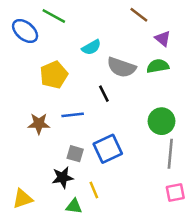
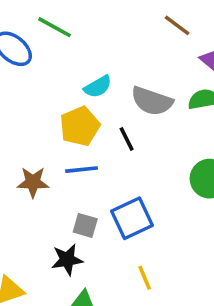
cyan semicircle: (91, 47) -> (98, 87), moved
yellow pentagon: (54, 75) -> (80, 126), moved
yellow line: (94, 190) -> (145, 278), moved

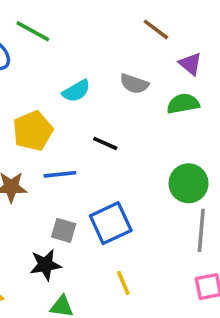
gray semicircle: (152, 101) -> (134, 84), moved, size x0.7
yellow pentagon: (80, 126) -> (33, 131), moved
black line: (127, 139) -> (105, 143), turned -40

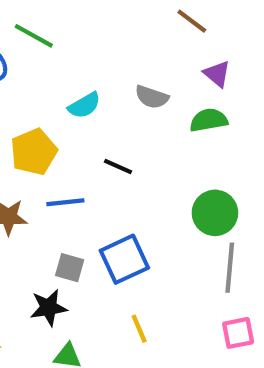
brown line: (156, 29) -> (192, 21), moved

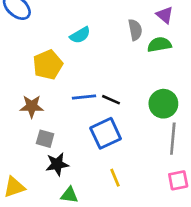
gray semicircle: (152, 97) -> (135, 30), moved, turned -120
black line: (118, 166) -> (111, 100), moved
blue line: (65, 202) -> (84, 97), moved
gray square: (70, 268) -> (45, 139), moved

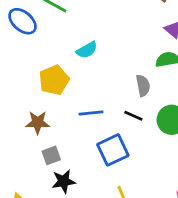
gray semicircle: (135, 30) -> (143, 86), moved
black line: (111, 100) -> (133, 116), moved
gray square: (45, 139) -> (51, 155), turned -36

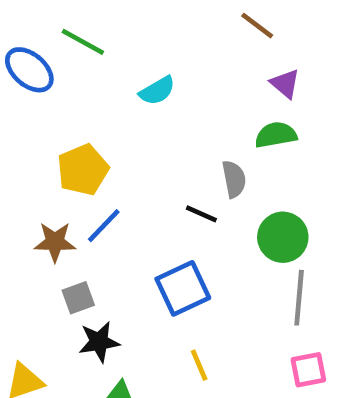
cyan semicircle: (87, 50) -> (157, 91), moved
blue line: (91, 113) -> (104, 226), moved, turned -40
black line: (133, 116) -> (201, 214), moved

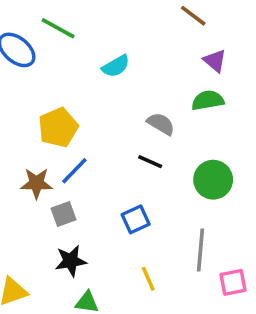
gray semicircle: (234, 179) -> (161, 124), moved, turned -48
blue square: (183, 288) -> (136, 219), size x0.7
gray square: (78, 298) -> (64, 214), moved
gray line: (299, 298) -> (201, 250), moved

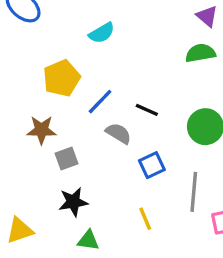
cyan semicircle: (116, 66) -> (102, 33), moved
gray semicircle: (161, 124) -> (118, 133), moved
blue line: (74, 171) -> (100, 102), moved
blue square: (136, 219) -> (152, 165), moved

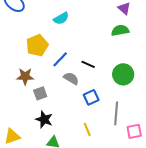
black star: (73, 202) -> (44, 119), turned 30

